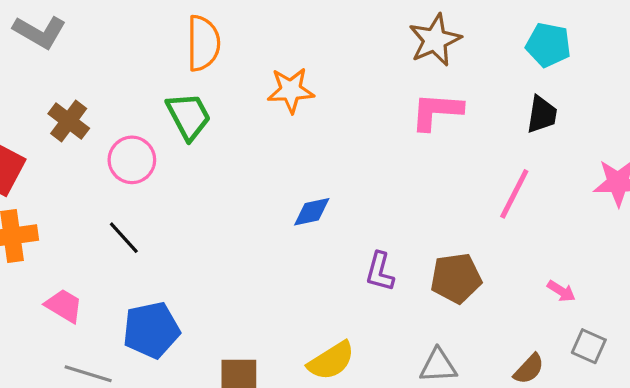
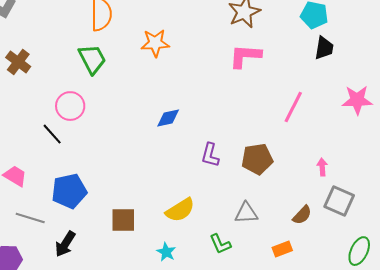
black trapezoid: (542, 115) -> (324, 48), moved
pink circle: (132, 160) -> (70, 106), moved
pink arrow: (561, 291) -> (322, 167), turned -126
gray square: (589, 346) -> (339, 201), size x1.4

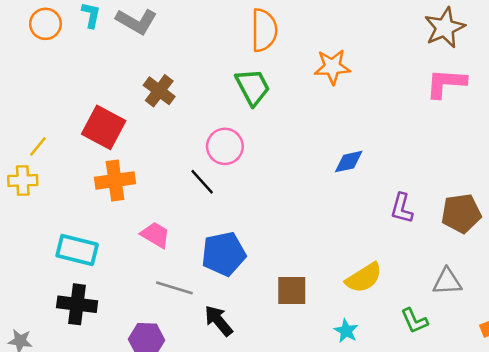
black arrow: (65, 244) -> (219, 321), turned 108

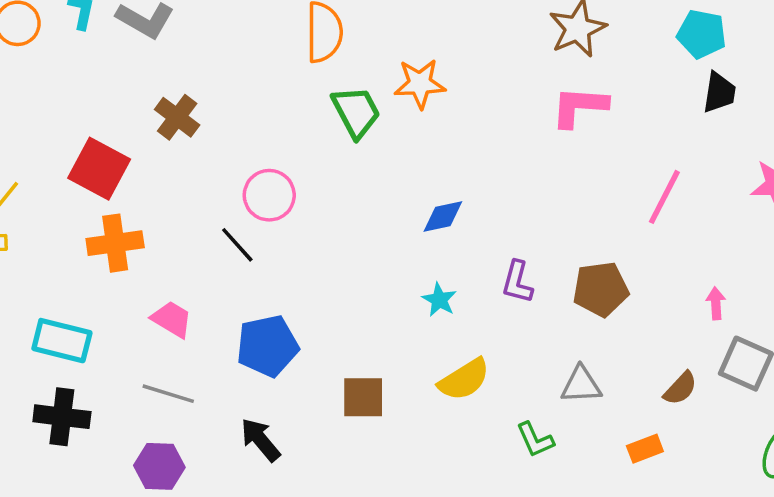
green trapezoid: (253, 87) -> (356, 112), moved
gray line: (174, 288) -> (168, 394), moved
cyan star: (346, 331) -> (439, 300), moved

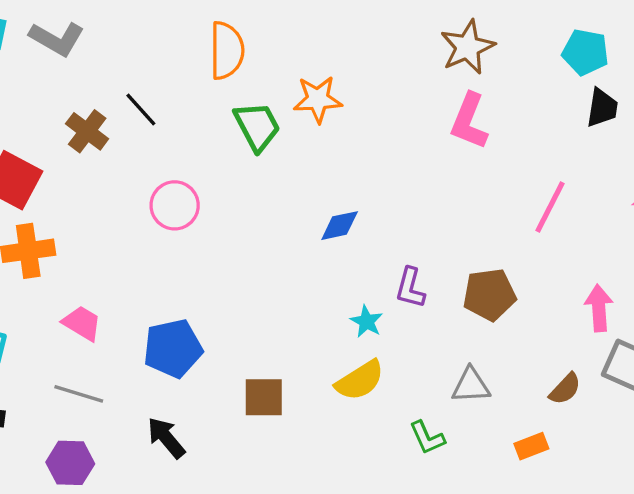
pink L-shape: (579, 107) -> (469, 121), turned -72
black line: (237, 245) -> (141, 109), moved
cyan star: (439, 300) -> (367, 322), moved
pink arrow: (716, 303) -> (599, 308), size x1.5

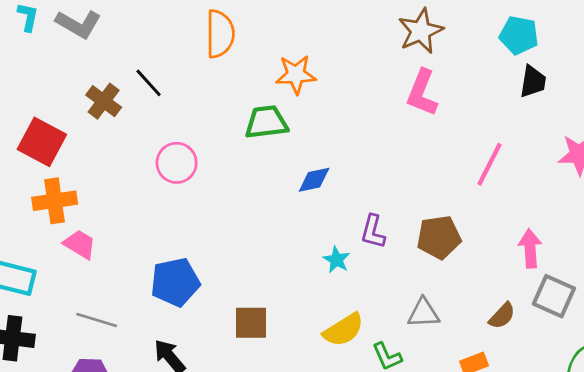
green trapezoid: (257, 126) -> (266, 122), moved, turned -69
pink trapezoid: (82, 323) -> (80, 244), moved
yellow semicircle: (360, 380) -> (344, 330), moved

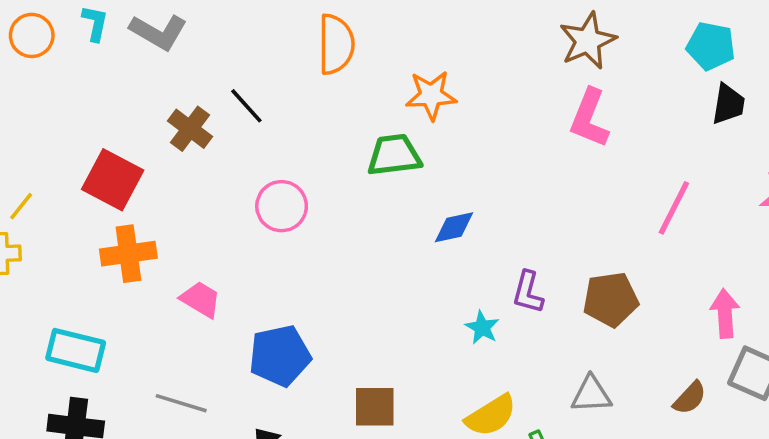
pink trapezoid: (80, 244) -> (201, 299), moved

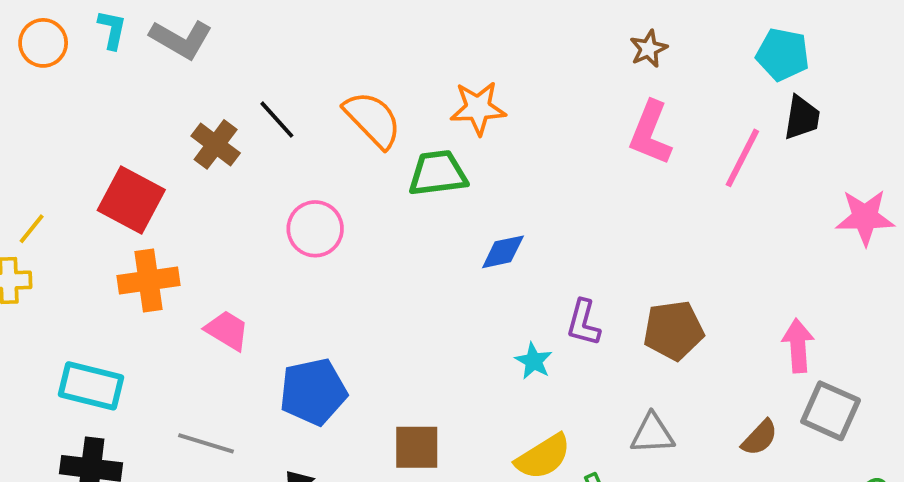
brown star: (588, 41) -> (649, 49), size x0.6
orange semicircle: (336, 44) -> (373, 120), moved, turned -44
pink line: (674, 208) -> (742, 158), moved

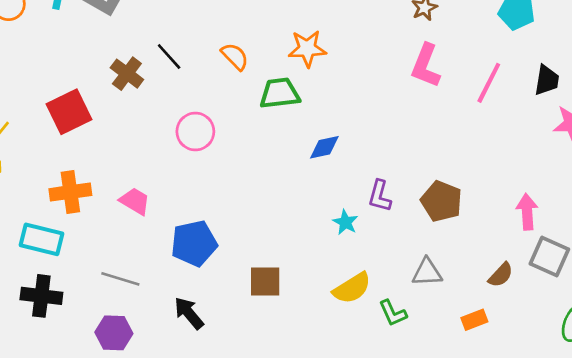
black trapezoid: (802, 118) -> (547, 80), moved
orange semicircle: (373, 120) -> (235, 56), size x0.7
red square: (131, 200) -> (69, 112), turned 36
orange cross: (148, 281) -> (70, 192), moved
brown pentagon: (673, 330) -> (441, 201), turned 30

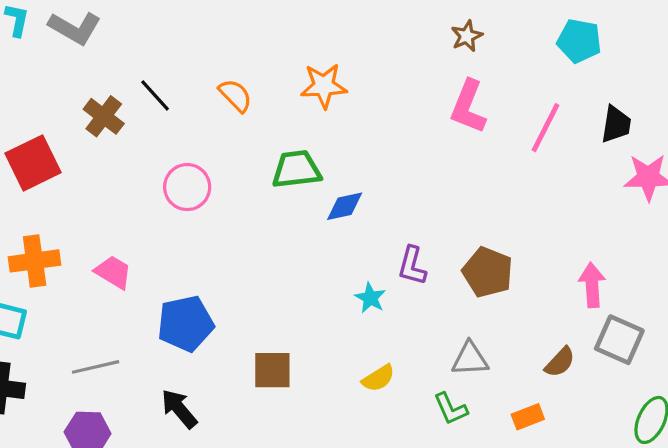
green trapezoid: (280, 93) -> (296, 169), moved
gray line: (120, 279) -> (96, 367), turned -30
yellow semicircle: (352, 288) -> (378, 378), size x0.7
green L-shape: (393, 313) -> (451, 409), moved

